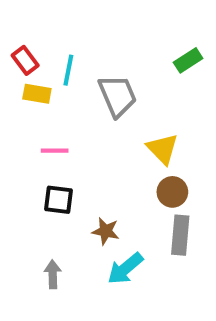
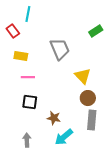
cyan line: (68, 70) -> (28, 14), moved
yellow rectangle: (37, 94) -> (21, 56), moved

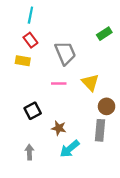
red rectangle: (13, 31) -> (30, 40), moved
pink line: (28, 77) -> (59, 84), moved
brown circle: (88, 98) -> (107, 106), moved
black square: (30, 102) -> (33, 111), turned -35

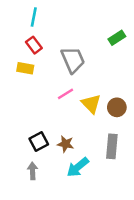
yellow triangle: (90, 82) -> (91, 104), moved
pink line: (59, 84) -> (66, 94), turned -32
brown circle: (107, 106) -> (117, 107), moved
black square: (33, 111) -> (39, 142), moved

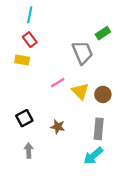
gray trapezoid: (73, 60) -> (82, 52), moved
black square: (39, 142) -> (24, 118), moved
cyan arrow: (78, 167) -> (93, 156), moved

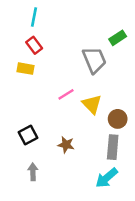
brown circle: (103, 94) -> (118, 119), moved

